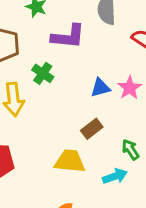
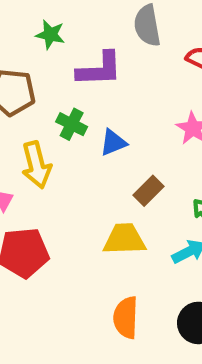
blue triangle: (100, 88) -> (113, 142), moved

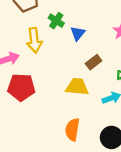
blue triangle: (113, 142) -> (78, 33), turned -35

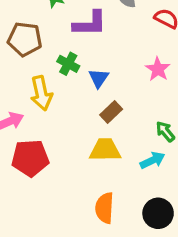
brown rectangle: (94, 62) -> (111, 112), moved

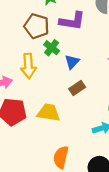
brown pentagon: (25, 39) -> (37, 26), moved
yellow trapezoid: (105, 150) -> (49, 113), moved

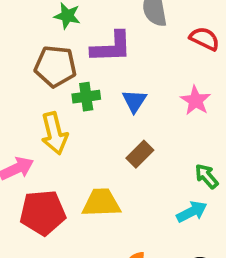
green cross: (52, 48) -> (86, 97), turned -35
blue triangle: (72, 62) -> (134, 101), moved

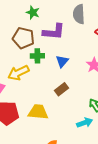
yellow arrow: (54, 133) -> (18, 73), turned 70

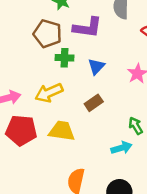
yellow arrow: (18, 73) -> (49, 93), moved

